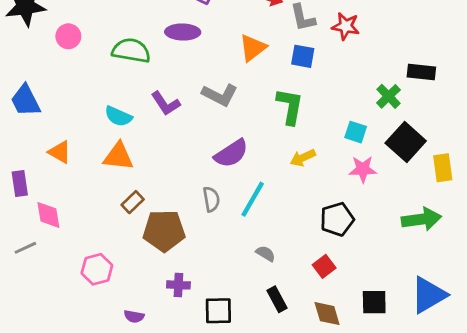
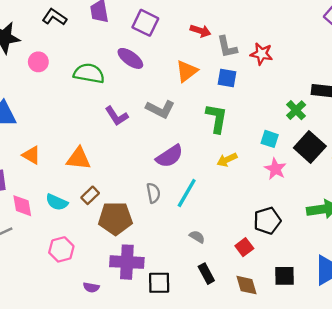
purple ellipse: (183, 32) -> (130, 58), turned 35
cyan semicircle: (118, 116) -> (57, 202), moved
pink star: (363, 169) -> (275, 169), turned 30
black pentagon: (337, 219) -> (267, 221), moved
purple cross: (178, 285) -> (127, 262), size x1.8

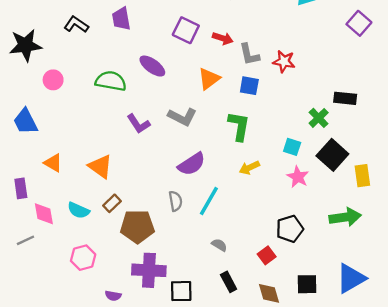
purple square: (145, 23) -> (186, 30), moved
pink circle: (38, 62) -> (53, 80), moved
orange triangle: (79, 159) -> (100, 166), turned 30

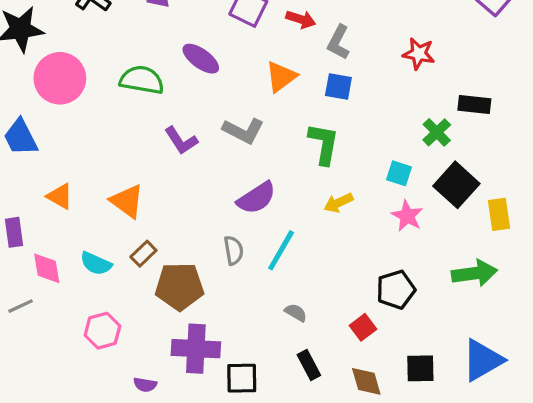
gray L-shape: (249, 54) -> (338, 42), turned 40
red star: (284, 61) -> (419, 54), moved
pink circle: (53, 80) -> (60, 78), size x1.8

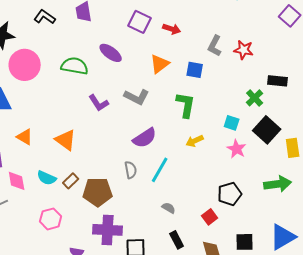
gray L-shape: (338, 42) -> (215, 46), moved
brown rectangle: (143, 254) -> (71, 181), moved

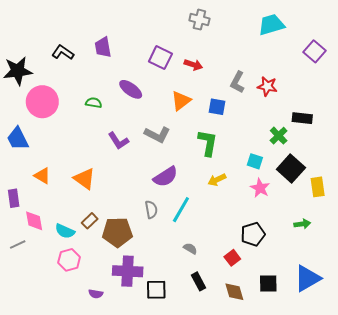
green semicircle: (75, 66) -> (94, 103), size x0.6
cyan semicircle: (47, 178) -> (65, 231), moved
green arrow: (278, 184) -> (302, 224), size x0.6

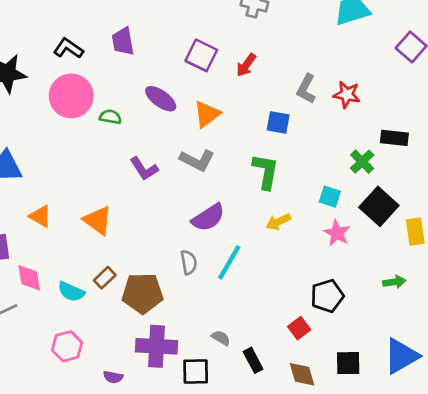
red arrow: (193, 65) -> (246, 65), turned 108
orange triangle: (181, 101) -> (207, 114), moved
pink circle: (42, 102) -> (71, 96), moved
gray semicircle: (190, 249) -> (221, 338), moved
pink hexagon: (69, 260) -> (67, 346), moved

